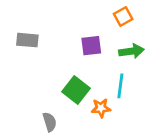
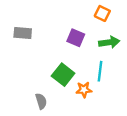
orange square: (123, 16) -> (102, 13), turned -35
purple square: (91, 46) -> (76, 38), turned 30

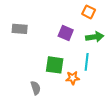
green square: (63, 75) -> (55, 65), turned -30

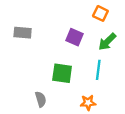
green arrow: (95, 37) -> (107, 42), turned 144
orange star: (73, 78) -> (88, 103), moved

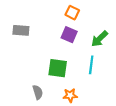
orange square: (100, 13) -> (72, 13), moved
orange star: (88, 103) -> (70, 95), moved

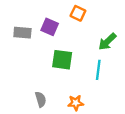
purple square: (69, 35) -> (50, 27), moved
green square: (58, 68) -> (62, 60), moved

